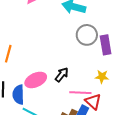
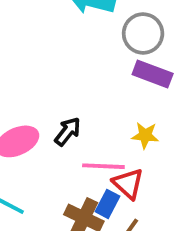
gray circle: (87, 35) -> (143, 33), moved
purple rectangle: (106, 45) -> (153, 74), turned -60

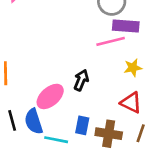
pink line: (103, 166) -> (111, 41), moved
blue rectangle: (107, 204) -> (82, 125), moved

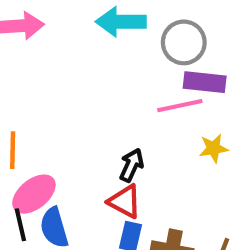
pink ellipse: (50, 96) -> (34, 194), moved
red triangle: (131, 103) -> (125, 201), moved

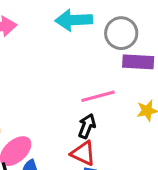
pink line: (180, 106) -> (98, 96), moved

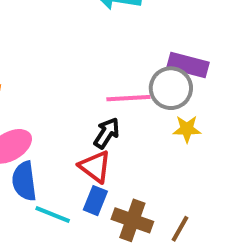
gray circle: (121, 33) -> (171, 88), moved

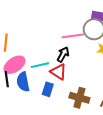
blue rectangle: (95, 201) -> (48, 89), moved
cyan line: (53, 214) -> (40, 65), moved, turned -30

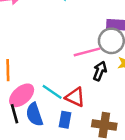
black arrow: (63, 54) -> (100, 71), moved
cyan line: (40, 65) -> (52, 92), turned 54

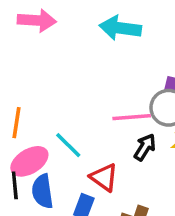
cyan line: (52, 92) -> (68, 145), moved

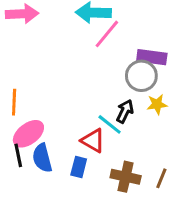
pink line: (132, 117) -> (107, 34), moved, turned -40
cyan line: (68, 145) -> (110, 124), moved

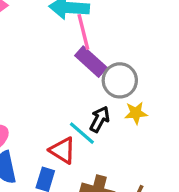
pink line: (107, 34) -> (83, 32), turned -56
purple rectangle: (152, 57) -> (91, 62), moved, turned 32

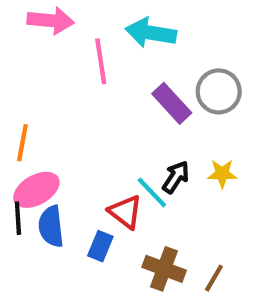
pink line: (83, 32) -> (101, 61), moved
gray circle: (120, 80) -> (219, 91), moved

